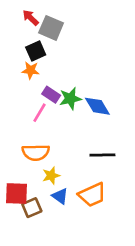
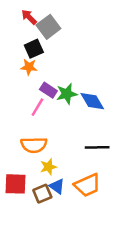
gray square: (51, 28) -> (48, 27), turned 30
brown square: (32, 208) -> (42, 194), moved

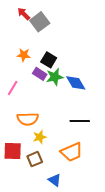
black square: (34, 49) -> (49, 60), moved, turned -35
pink line: (37, 107) -> (13, 88), moved
blue triangle: (57, 186) -> (55, 180), moved

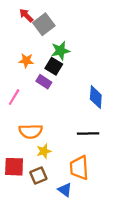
green star: (55, 77) -> (60, 51), moved
blue diamond: (76, 83) -> (96, 97), moved, turned 35
orange trapezoid: (72, 152) -> (79, 168), turned 110
blue triangle: (55, 180) -> (65, 190), moved

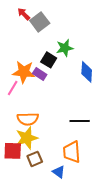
green star: (60, 51) -> (65, 48), moved
orange star: (26, 61) -> (24, 72), moved, size x1.6
blue diamond: (96, 97) -> (87, 72), moved
yellow star: (44, 151) -> (27, 138), moved, size x1.6

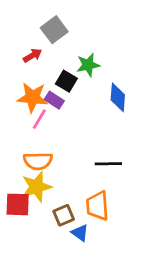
red arrow: (24, 14) -> (33, 55), moved, turned 104
pink line: (13, 88) -> (39, 119), moved
brown square: (35, 159) -> (64, 215), moved

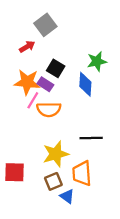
green star: (88, 65) -> (97, 61), moved
blue diamond: (118, 97) -> (85, 84), moved
orange semicircle: (38, 161) -> (49, 109), moved
yellow star: (37, 187) -> (56, 154), moved

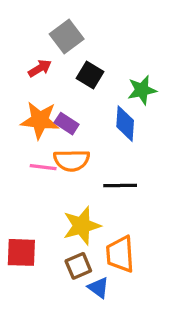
black square: (56, 68) -> (90, 75), moved
pink line: (33, 100) -> (43, 167), moved, turned 66
black line: (91, 138) -> (120, 185), moved

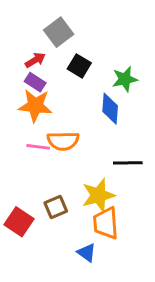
purple rectangle: (67, 124) -> (35, 82), moved
black line: (120, 185) -> (128, 163), moved
yellow star: (82, 226) -> (98, 195), moved
red square: (21, 252) -> (19, 222), turned 32
brown square: (78, 266) -> (56, 207), moved

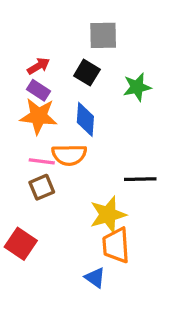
gray square: (59, 32) -> (103, 35), moved, turned 36
blue diamond: (110, 109) -> (85, 119), moved
brown square: (56, 207) -> (42, 187), moved

